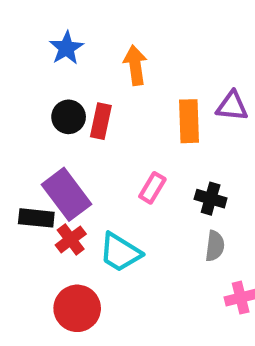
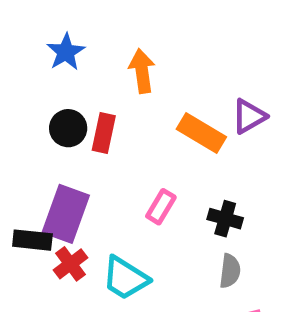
purple triangle: (232, 106) -> (249, 116), turned -36
orange rectangle: (189, 121) -> (201, 133), turned -57
purple rectangle: (66, 194) -> (66, 214), turned 57

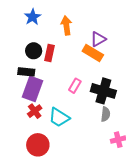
purple triangle: (249, 116) -> (98, 39), moved
black cross: (225, 219) -> (103, 91), size x1.6
black rectangle: (32, 240) -> (26, 72), moved

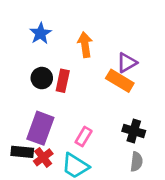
black rectangle: (26, 72) -> (22, 152), moved
pink rectangle: (75, 86) -> (84, 137), moved
black cross: (103, 91) -> (134, 131), size x0.7

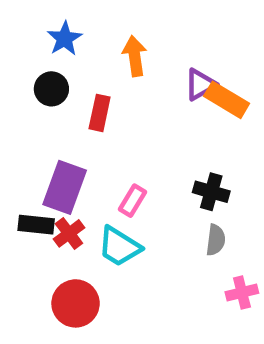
black circle: (42, 78) -> (51, 89), moved
orange rectangle: (120, 81) -> (227, 100), moved

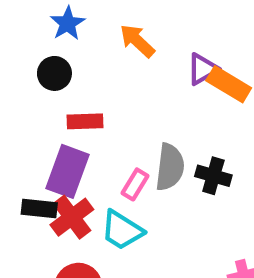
orange arrow: (135, 56) -> (137, 41), turned -39
red rectangle: (100, 113) -> (85, 121), moved, turned 76
red cross: (69, 233) -> (72, 217), size x1.4
gray semicircle: (216, 240) -> (170, 167), moved, size x1.5

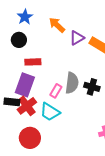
purple triangle: (203, 69) -> (77, 38), moved

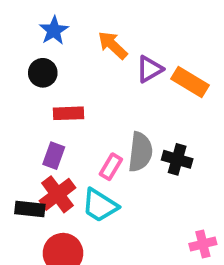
purple rectangle: (25, 85) -> (54, 156), size x0.6
black rectangle: (12, 102) -> (30, 209), moved

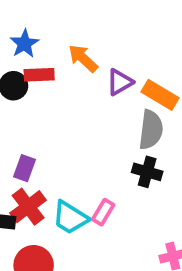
red rectangle: (69, 113) -> (39, 75), moved
gray semicircle: (140, 152) -> (151, 130), moved
pink rectangle: (111, 167) -> (103, 212), moved

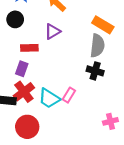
red rectangle: (39, 75) -> (29, 48), moved
purple triangle: (120, 82) -> (52, 31), moved

